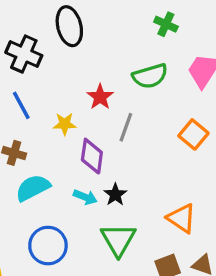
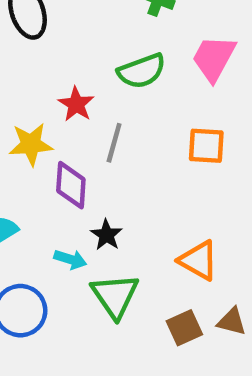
yellow star: (65, 124) -> (31, 144), size x1.4
orange square: (193, 134) -> (206, 146), turned -32
cyan arrow: (85, 197) -> (70, 259), moved

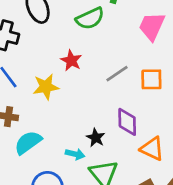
green semicircle: (142, 71) -> (90, 18), moved
gray line: (114, 143) -> (117, 74), moved, turned 45
purple diamond: (71, 185) -> (127, 122), moved

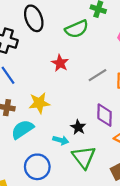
yellow star: (46, 87) -> (39, 103), moved

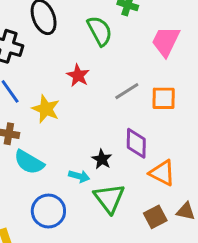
green semicircle: (77, 29) -> (100, 31), turned -95
yellow star: (39, 103) -> (46, 109), moved, turned 30
cyan semicircle: (22, 129) -> (29, 162), turned -115

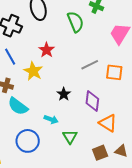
red star: (78, 76) -> (47, 50), moved
black star: (102, 159) -> (64, 94), moved
green triangle: (109, 198) -> (70, 137), size x0.7

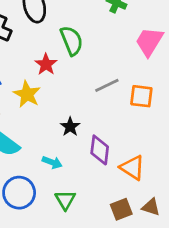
green semicircle: (75, 22) -> (72, 41), moved
purple diamond: (92, 101) -> (100, 150), moved
green triangle: (70, 137) -> (65, 200), moved

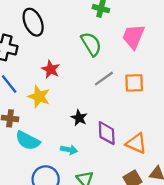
green semicircle: (72, 41) -> (91, 44), moved

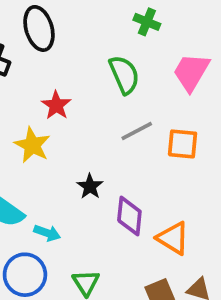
cyan arrow: (69, 150) -> (47, 233), moved

